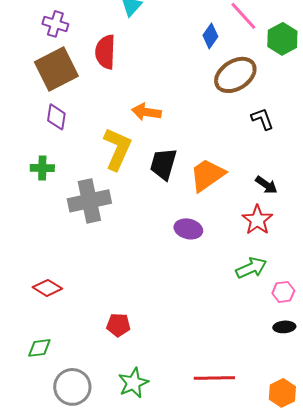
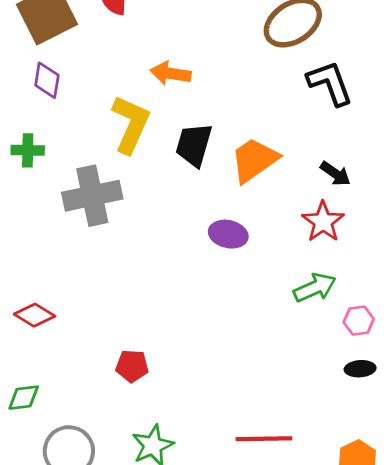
black L-shape: (262, 119) -> (330, 83), size x1.5

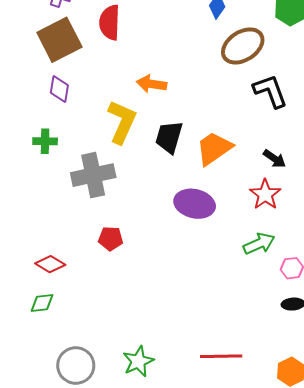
purple ellipse: (228, 234) -> (195, 204), size x1.4
red pentagon: (132, 366) -> (111, 239), moved
green diamond: (24, 398) -> (42, 303), moved

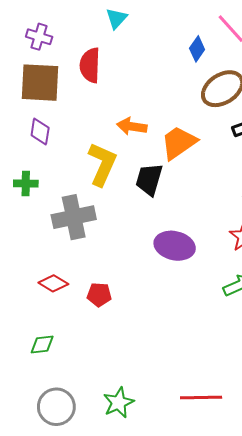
brown square: (59, 40) -> (40, 83), turned 30
orange trapezoid: (214, 148) -> (179, 143), moved
red pentagon: (111, 239) -> (99, 295), moved
red diamond: (50, 264) -> (53, 283), moved
green diamond: (42, 303) -> (42, 345), moved

